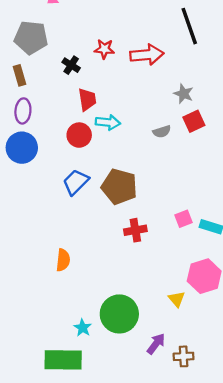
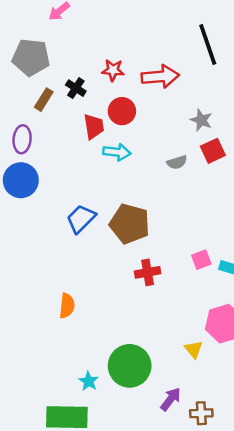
brown rectangle: (20, 75) -> (44, 100), moved, turned 48
red circle: (79, 135) -> (122, 111), moved

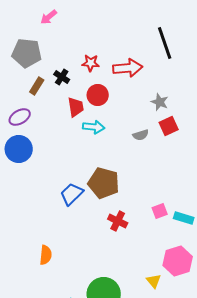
purple ellipse: (22, 139) -> (20, 117), turned 55
blue trapezoid: (81, 219) -> (72, 194), moved
red cross: (148, 272) -> (118, 221), turned 36
orange semicircle: (67, 306) -> (46, 255), moved

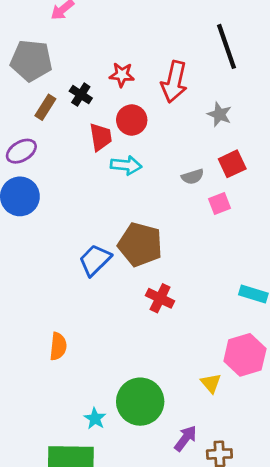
red arrow: (128, 68) -> (174, 82), turned 108
gray star: (160, 102) -> (219, 114), moved
pink square: (160, 211) -> (219, 203), moved

